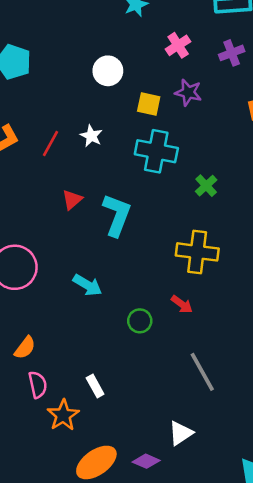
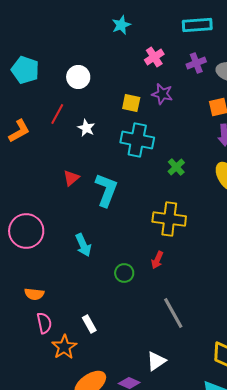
white circle: (108, 71) -> (78, 77), moved
red line: (50, 144) -> (57, 114), moved
cyan arrow: (87, 285) -> (83, 245), turned 35
red arrow: (182, 304) -> (157, 260), turned 78
orange semicircle: (25, 348) -> (34, 294), turned 60

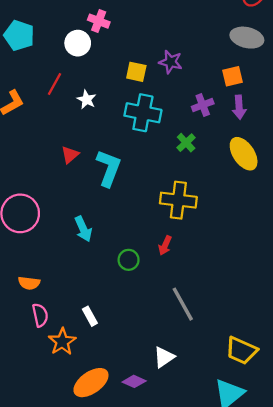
pink cross: (154, 57) -> (99, 21), moved, turned -36
purple cross: (196, 63) -> (203, 105), moved

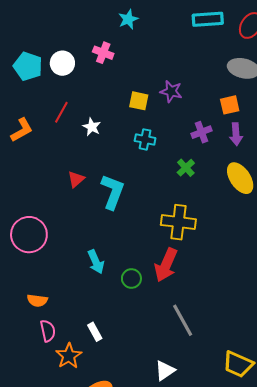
white circle: (78, 43) -> (62, 63), moved
cyan cross: (143, 113) -> (145, 139), size x0.6
cyan arrow: (83, 229) -> (96, 262), moved
red arrow: (165, 245) -> (166, 265), size x1.8

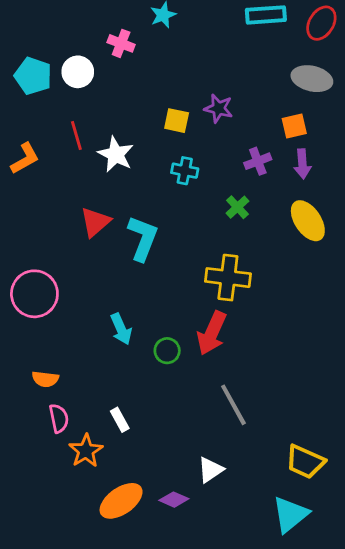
pink cross: (103, 53) -> (121, 43), moved
red line: (61, 112) -> (76, 135), turned -45
white star: (92, 127) -> (116, 154), size x1.5
red triangle: (76, 179) -> (95, 222), size x1.4

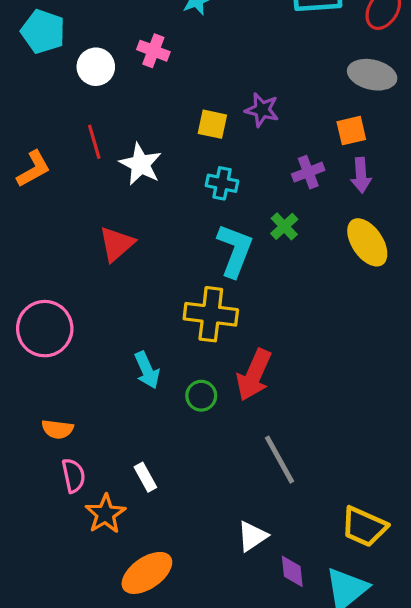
pink cross: (121, 43) -> (153, 51), moved
cyan pentagon: (33, 76) -> (43, 32), moved
cyan L-shape: (143, 238) -> (235, 250), moved
yellow cross: (228, 278) -> (211, 314), moved
purple diamond: (174, 500) -> (292, 571), moved, turned 60

